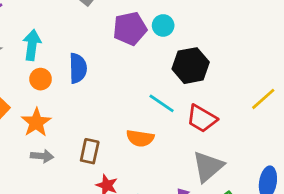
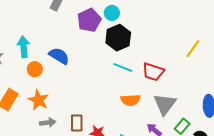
black hexagon: (191, 66) -> (118, 38), moved
blue semicircle: (78, 68) -> (59, 56), turned -45
orange semicircle: (140, 138) -> (131, 100), moved
brown rectangle: (90, 151) -> (77, 123), moved

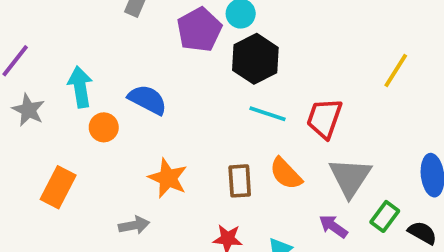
red trapezoid: (153, 72) -> (324, 118), turned 95
orange star: (38, 100) -> (168, 178), moved
orange semicircle: (131, 100) -> (286, 174), turned 54
brown rectangle: (77, 123) -> (240, 181), moved

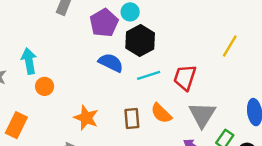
blue semicircle: (147, 100) -> (111, 63), moved
cyan line: (267, 114) -> (149, 75), turned -35

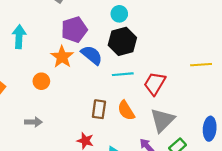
purple pentagon: (104, 23) -> (74, 30), moved
yellow line: (230, 46) -> (201, 65), turned 42
orange circle: (45, 86) -> (41, 81), moved
orange star: (86, 118) -> (62, 57), moved

